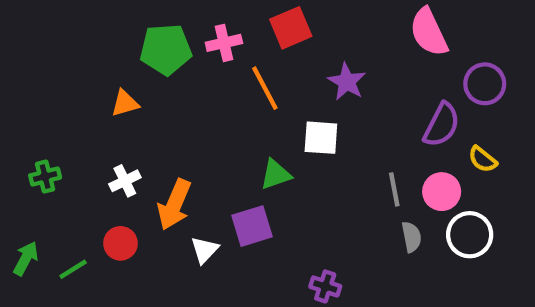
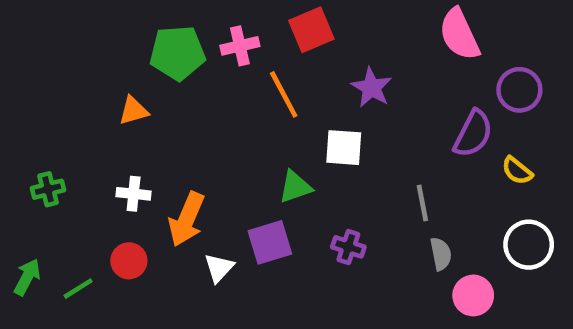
white cross: (125, 181) -> (134, 194), turned 32
pink circle: (442, 192) -> (473, 295), moved
white circle: (470, 235) -> (529, 245), moved
purple cross: (325, 286) -> (348, 247), moved

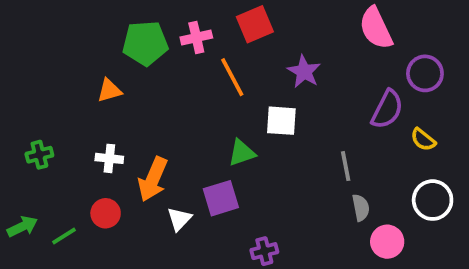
purple cross: (348, 247) -> (264, 251), moved, turned -32
green arrow: (27, 277) -> (22, 227), turned 36

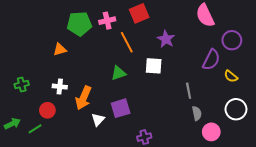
green triangle: (242, 153) -> (119, 73), moved
red circle: (106, 213) -> (47, 110), moved

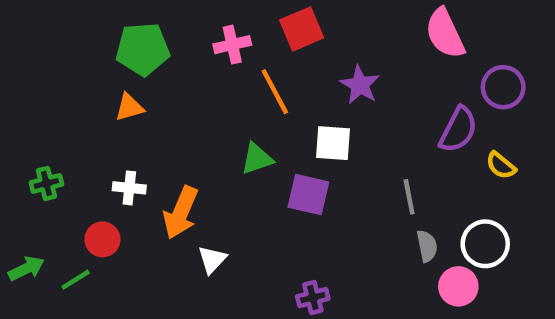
green pentagon: (79, 24) -> (143, 49), moved
purple square: (121, 108) -> (308, 195), moved, turned 30
white circle: (236, 109) -> (485, 244), moved

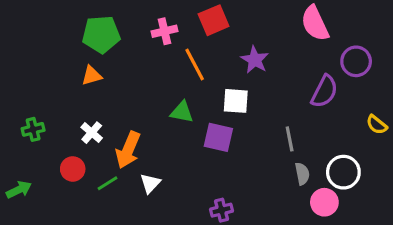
green triangle: (257, 159) -> (182, 112), turned 30
yellow semicircle: (501, 165) -> (377, 125), moved
white cross: (129, 188) -> (92, 133), turned 35
green line: (76, 280) -> (108, 183), moved

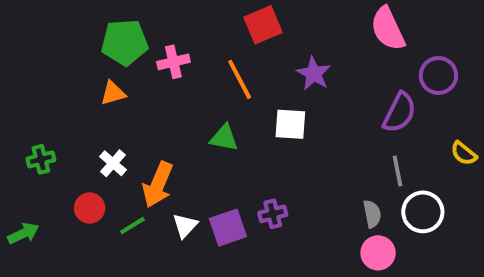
pink cross: (165, 31) -> (173, 62), moved
purple square: (218, 137) -> (228, 228), moved, turned -32
gray line: (290, 139) -> (398, 171), moved
pink circle: (324, 202) -> (378, 253), moved
purple cross: (221, 210) -> (273, 214), moved

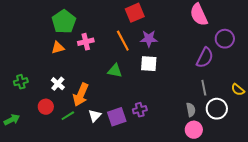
green pentagon: (125, 42) -> (64, 22), turned -30
pink cross: (173, 62) -> (86, 42), moved
purple star: (314, 74) -> (149, 39), moved, turned -30
yellow semicircle: (464, 153) -> (238, 90), moved

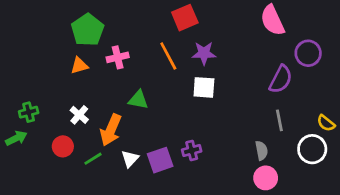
green triangle: (115, 71) -> (138, 100), moved
white circle: (217, 109) -> (312, 149), moved
green arrow: (12, 120) -> (16, 138), moved

